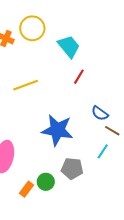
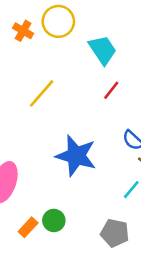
yellow line: (26, 85) -> (42, 93), turned -35
gray pentagon: (72, 169) -> (115, 233), moved

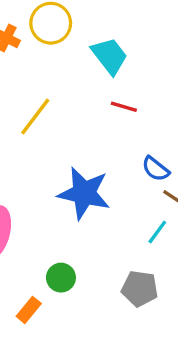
red line: (111, 90) -> (124, 107), turned 72
orange rectangle: (28, 227) -> (29, 310), moved

